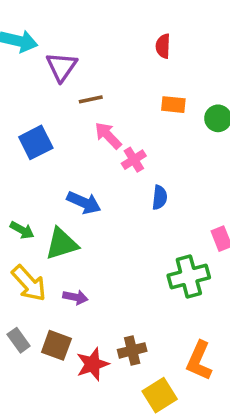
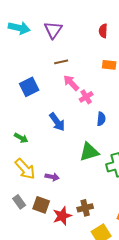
purple triangle: (62, 67) -> (53, 30), moved
blue arrow: (84, 203) -> (57, 122), turned 30
green triangle: (62, 244) -> (89, 152), moved

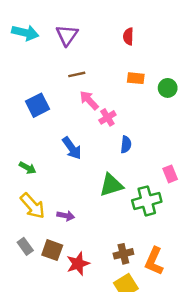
brown cross: (85, 208) -> (123, 254), moved

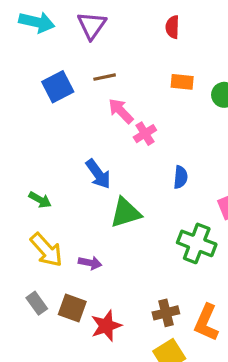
blue square: (37, 105) -> (58, 87), moved
blue semicircle: (126, 144) -> (181, 177), moved
green triangle: (111, 185) -> (126, 213), moved
green cross: (147, 201) -> (197, 243), turned 36

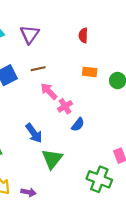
blue semicircle: (181, 177) -> (78, 125), moved, turned 32
green triangle: (126, 213) -> (52, 159), turned -35

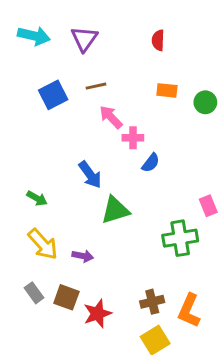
pink cross: (65, 106) -> (133, 138), turned 32
green triangle: (52, 159) -> (115, 210), turned 35
green cross: (99, 179) -> (180, 238), turned -30

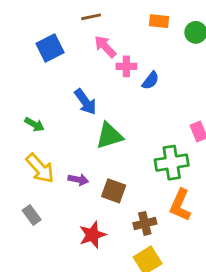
blue square: (53, 95) -> (50, 48), moved
blue semicircle: (151, 163) -> (150, 81), moved
brown square: (66, 297) -> (114, 191), moved
orange L-shape: (189, 311) -> (180, 205), moved

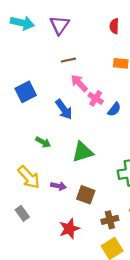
blue square: (50, 48) -> (26, 92), moved
pink cross: (126, 66) -> (96, 98), turned 32
blue arrow: (85, 102) -> (64, 109), moved
green arrow: (34, 124) -> (43, 142), moved

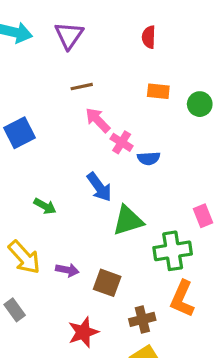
blue arrow: (64, 109) -> (99, 187), moved
blue semicircle: (114, 109) -> (149, 158), turned 48
green triangle: (83, 152) -> (128, 221), moved

